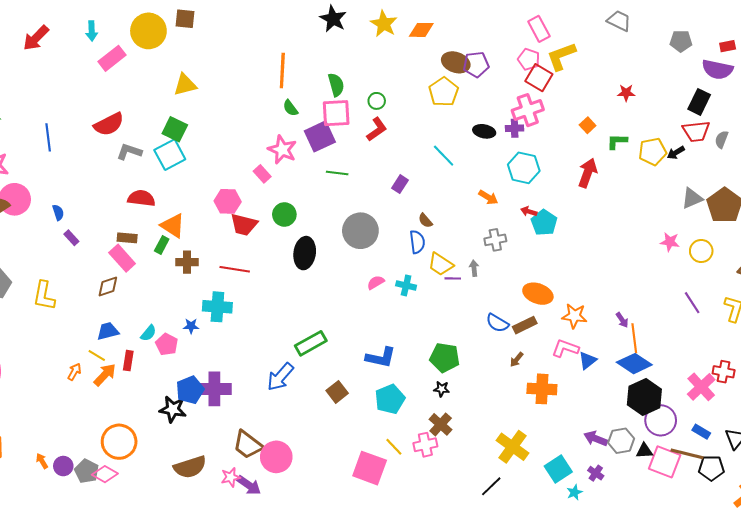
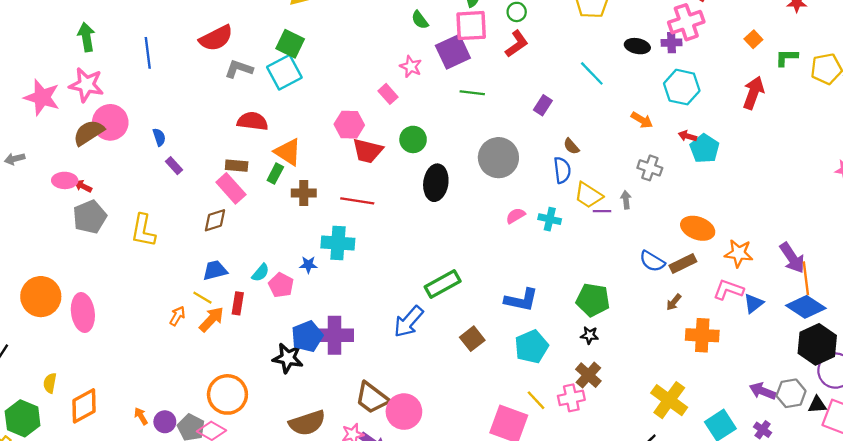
pink star: (282, 150) -> (411, 67), size x0.7
gray cross: (495, 240) -> (650, 168), turned 30
purple arrow: (622, 320) -> (792, 258), size x1.8

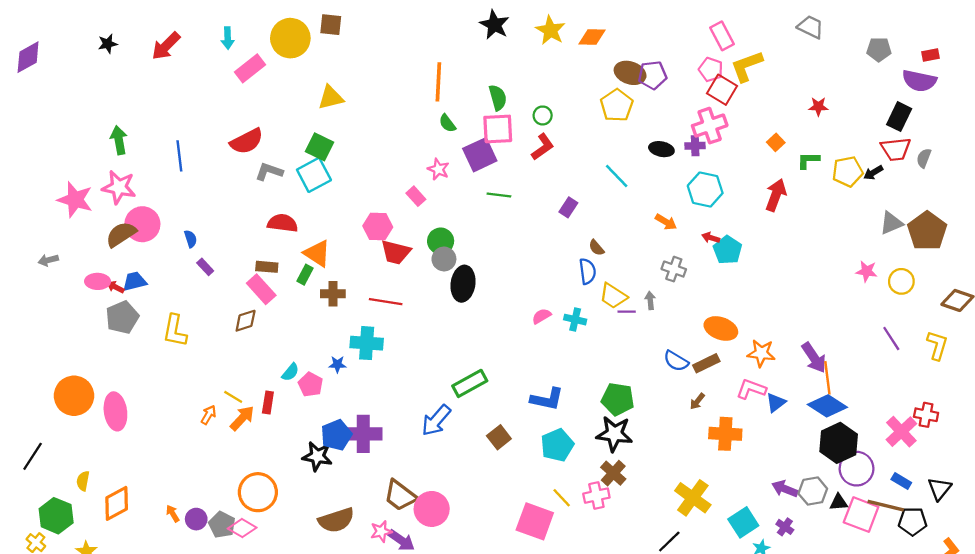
gray circle: (498, 158) -> (444, 259), moved, size x0.6
blue trapezoid: (215, 270) -> (135, 281), moved
black star: (590, 335) -> (614, 434), size x2.0

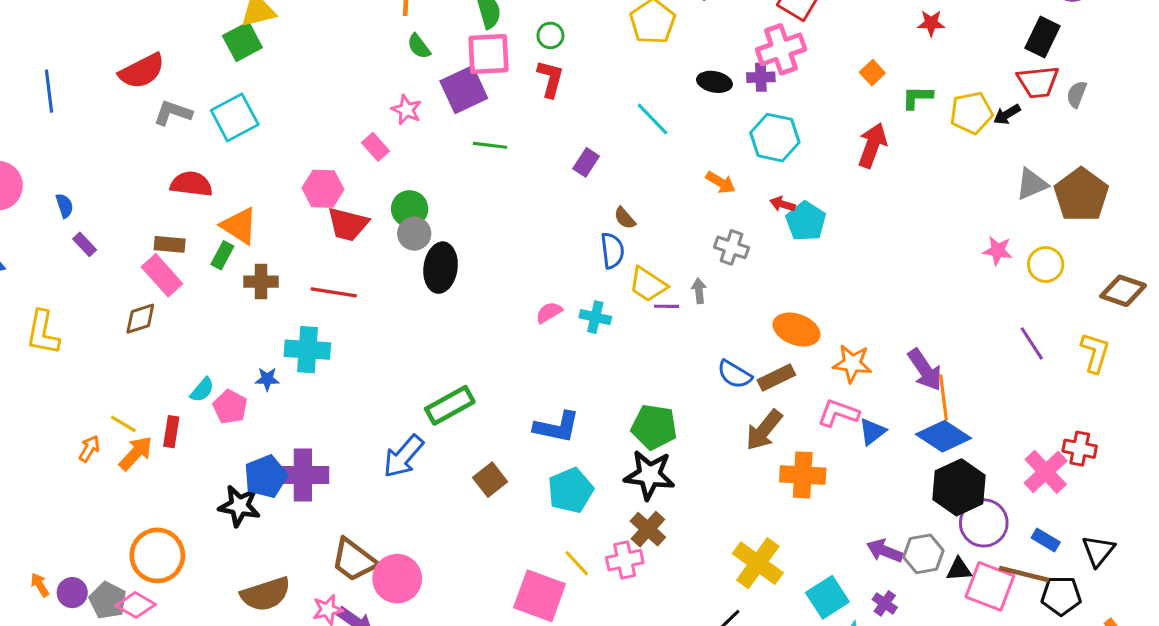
green square: (320, 147) -> (242, 42), moved, turned 36
red L-shape: (543, 147) -> (550, 79), turned -40
brown arrow: (697, 401) -> (764, 430), size x1.8

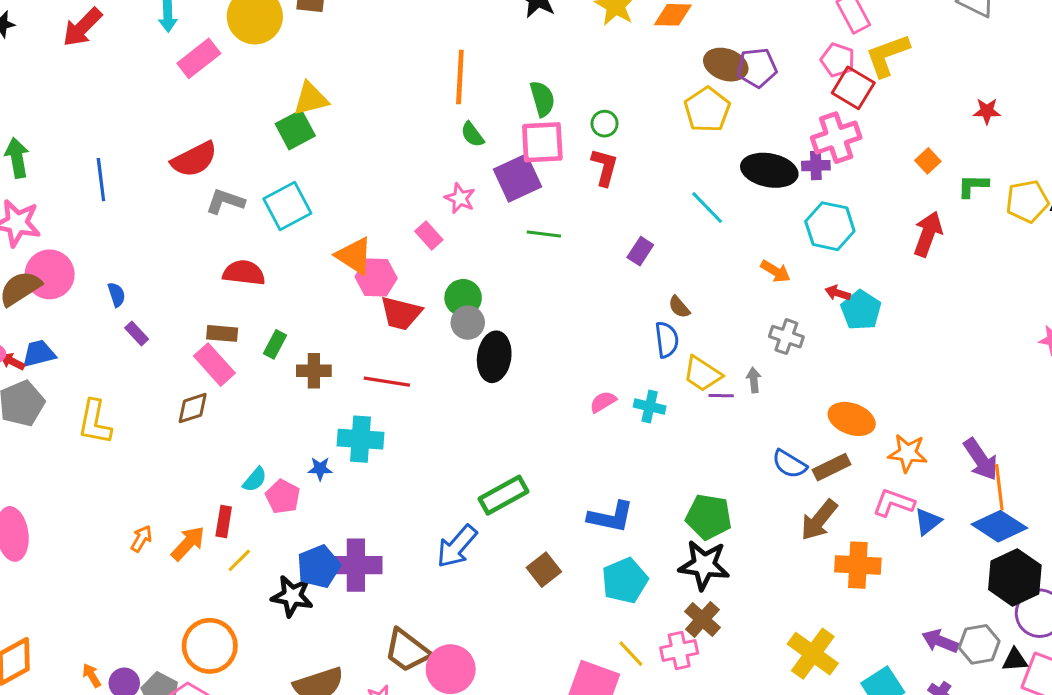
black ellipse: (714, 82) -> (769, 170), size x1.6
orange triangle: (239, 226) -> (354, 256), moved
yellow line: (123, 424) -> (239, 560), moved, turned -76

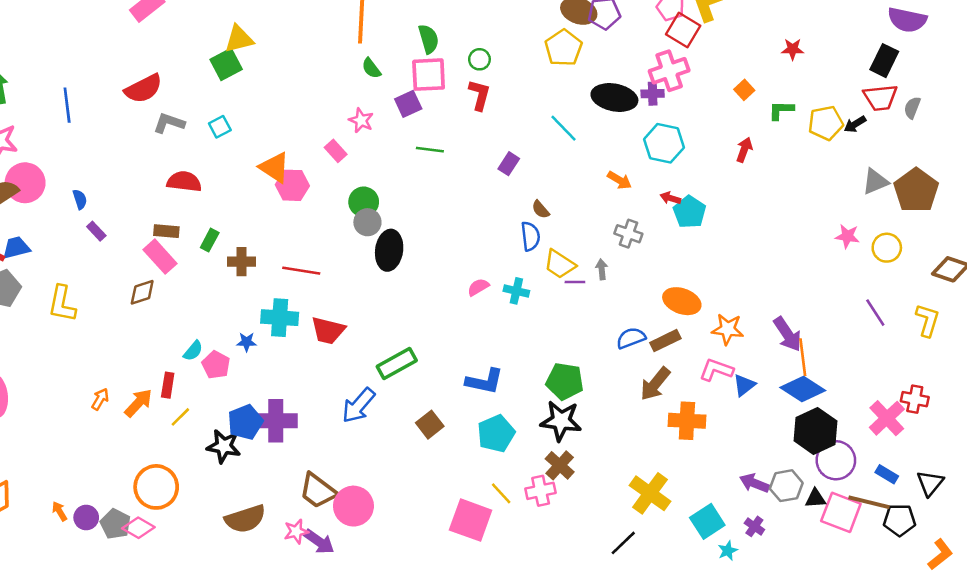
purple square: (517, 178) -> (408, 104), size x0.7
cyan square: (287, 206) -> (220, 127), size x0.6
red arrow: (928, 234) -> (744, 150), size x0.7
red trapezoid: (401, 313) -> (328, 330), moved
blue semicircle: (789, 464) -> (631, 338), turned 128

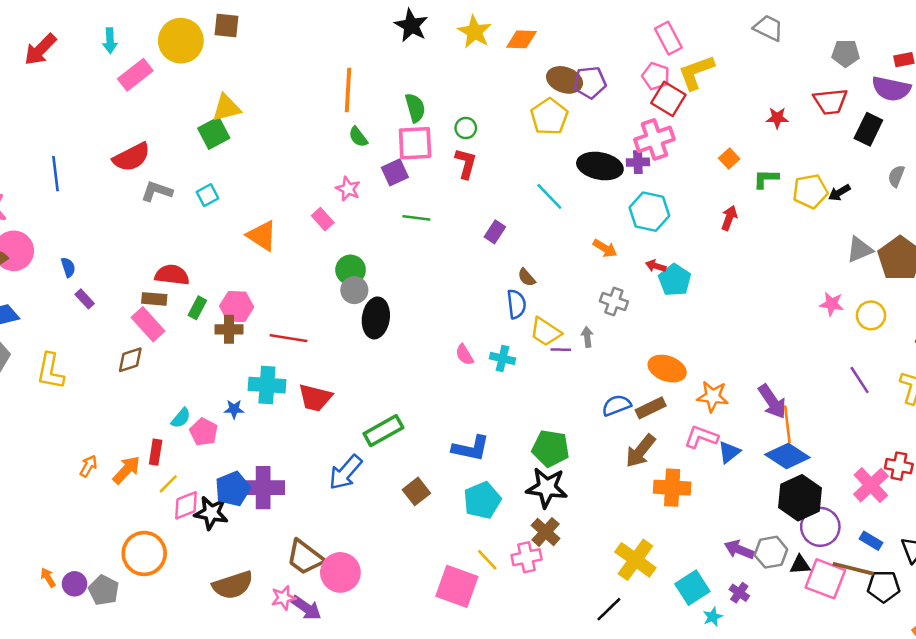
red trapezoid: (880, 97) -> (830, 101), moved
red semicircle: (184, 181) -> (172, 275), moved
pink hexagon: (292, 185) -> (237, 307), moved
pink semicircle: (478, 287) -> (464, 355), turned -90
pink diamond: (138, 528) -> (186, 505), moved, turned -52

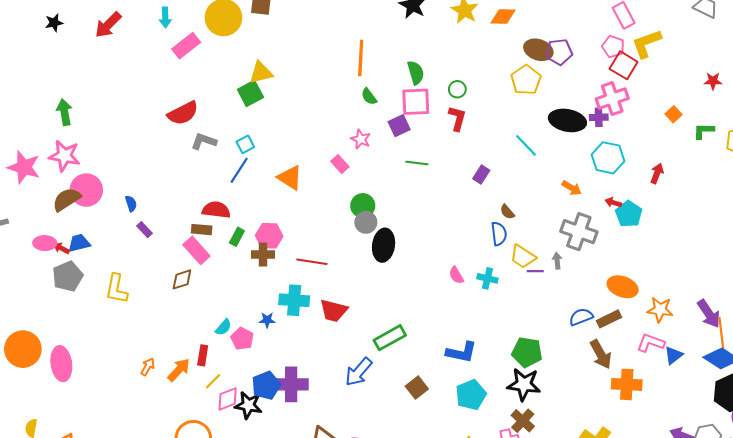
blue line: (56, 174) -> (239, 170), moved, turned 40
red arrow: (729, 218) -> (657, 173), moved
gray cross: (614, 301) -> (579, 232), size x1.6
brown arrow: (640, 451) -> (601, 354), turned -68

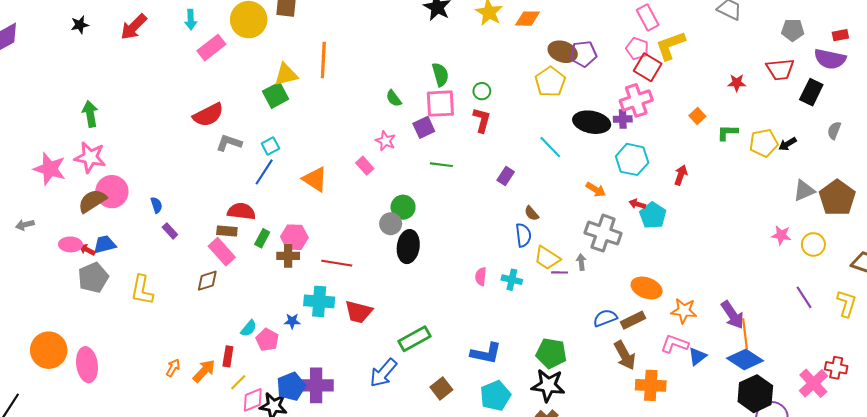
orange line: (361, 58) -> (323, 60), moved
green circle: (363, 206) -> (403, 207), moved
pink semicircle: (456, 275) -> (481, 277), turned 36

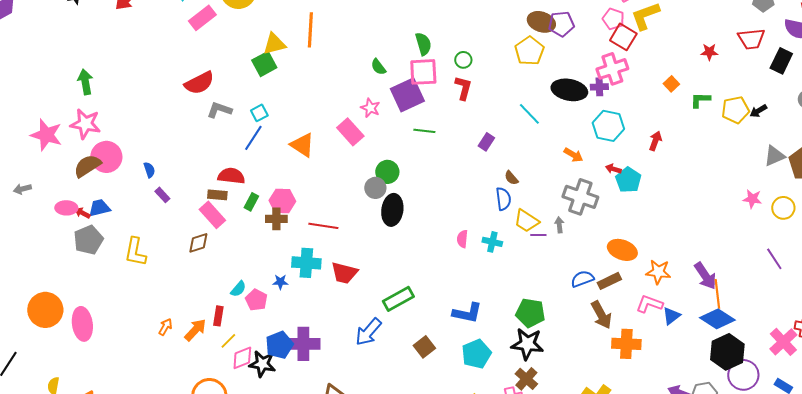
purple square: (424, 127) -> (407, 95), size x1.6
pink rectangle: (365, 166) -> (350, 132), size x1.5

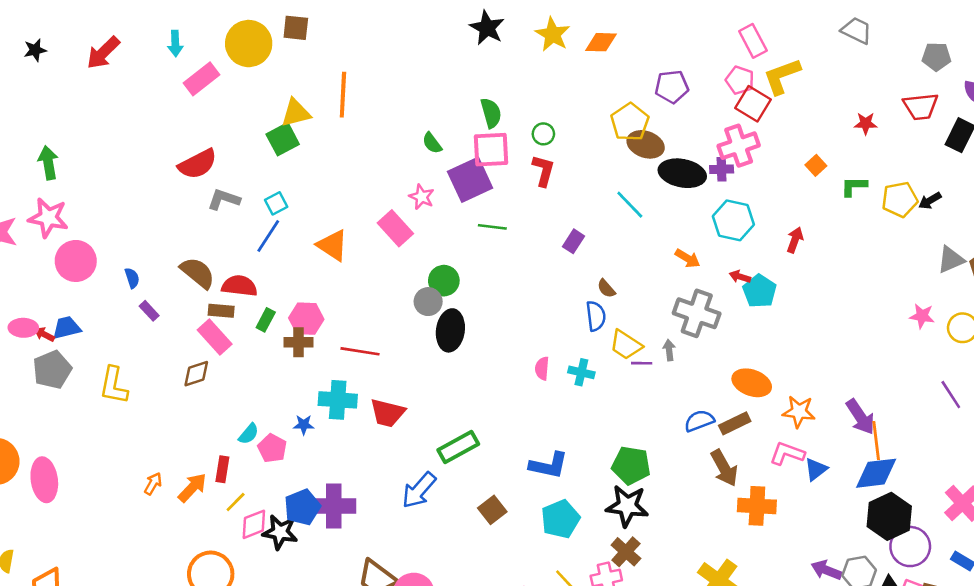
brown ellipse: (541, 22) -> (646, 144), moved
brown semicircle: (87, 166) -> (198, 273), moved, turned 72
blue diamond: (717, 319) -> (876, 473), turned -40

